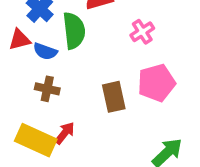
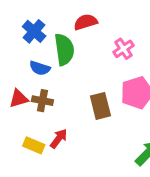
red triangle: (20, 40) -> (19, 99), moved
yellow rectangle: (36, 140) -> (34, 145), size x0.6

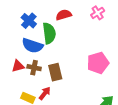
pink cross: (124, 49) -> (98, 13), moved
blue semicircle: (40, 68) -> (32, 46), size x1.5
brown rectangle: (100, 106) -> (55, 72), moved

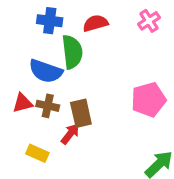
blue cross: (29, 21) -> (50, 21), moved, turned -35
red arrow: (45, 93) -> (70, 134), moved

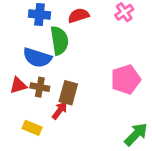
brown rectangle: (81, 113) -> (68, 93), turned 30

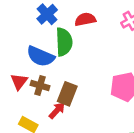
blue cross: (39, 14) -> (47, 14), turned 36
red triangle: (18, 85) -> (19, 82), turned -42

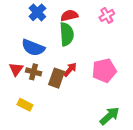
green semicircle: (64, 42) -> (67, 34), moved
red arrow: (57, 110) -> (70, 70), moved

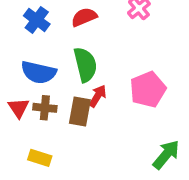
green semicircle: (67, 34) -> (85, 65), moved

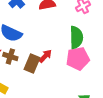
green semicircle: (85, 65) -> (76, 37), moved

